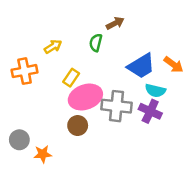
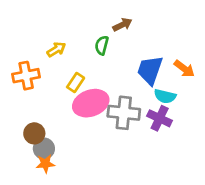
blue trapezoid: (141, 66) -> (150, 70), turned 140
brown circle: (78, 126) -> (34, 133), moved
gray circle: (19, 140) -> (44, 149), moved

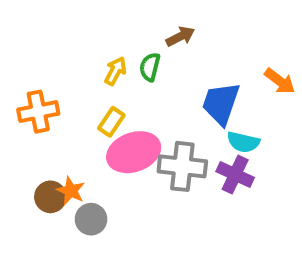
yellow arrow: (56, 49) -> (115, 71), moved, turned -30
orange arrow: (184, 69) -> (280, 81), moved
gray circle: (44, 149) -> (91, 219), moved
orange star: (45, 164) -> (71, 191), moved, turned 30

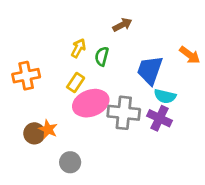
green semicircle: (150, 67) -> (102, 56), moved
gray circle: (91, 219) -> (70, 162), moved

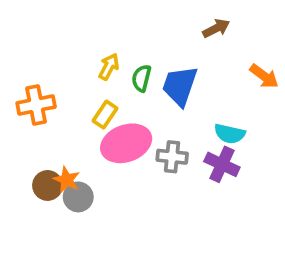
brown arrow: (122, 25) -> (216, 28), moved
blue trapezoid: (150, 70) -> (180, 86), moved
gray cross: (124, 113) -> (172, 157), size x0.7
gray circle: (70, 162) -> (78, 197), moved

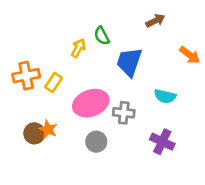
green semicircle: (141, 78) -> (102, 36), moved, turned -42
yellow rectangle: (105, 115) -> (54, 83), moved
purple cross: (222, 164) -> (162, 142), moved
gray circle: (78, 197) -> (96, 142), moved

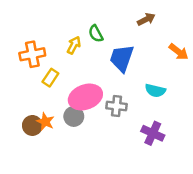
orange cross: (26, 76) -> (32, 54), moved
gray circle: (96, 142) -> (74, 116), moved

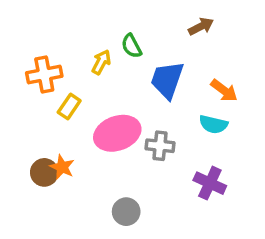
orange arrow: (179, 52) -> (224, 91), moved
gray circle: (74, 116) -> (126, 212), moved

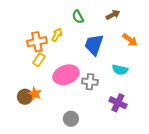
green semicircle: (132, 46) -> (78, 17), moved
orange cross: (44, 75) -> (37, 42), moved
orange arrow: (224, 91) -> (130, 40), moved

